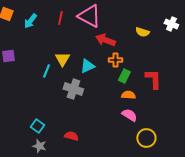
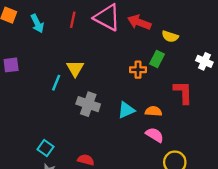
cyan arrow: (30, 21) -> (37, 23), turned -63
white cross: (171, 24) -> (204, 61), moved
red arrow: (105, 40) -> (139, 22), moved
cyan triangle: (87, 66) -> (126, 110), moved
green rectangle: (124, 76) -> (157, 59), moved

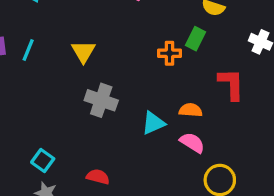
cyan line: (56, 83) -> (28, 50), moved
cyan triangle: (126, 110) -> (153, 123), moved

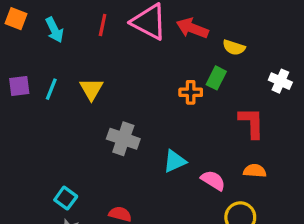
yellow triangle: (83, 52) -> (91, 89), moved
orange semicircle: (191, 110) -> (255, 171), moved

